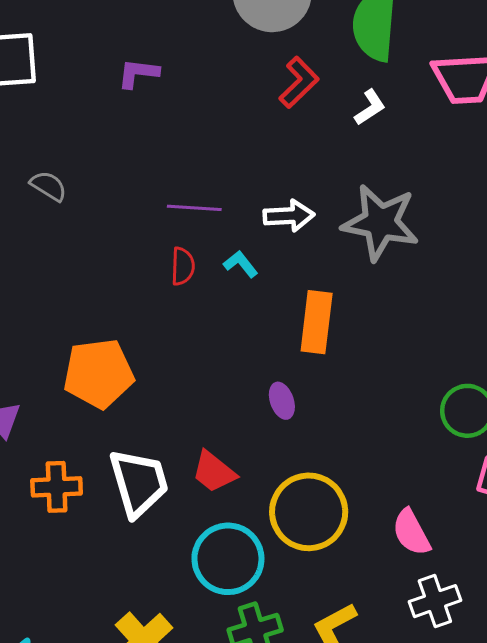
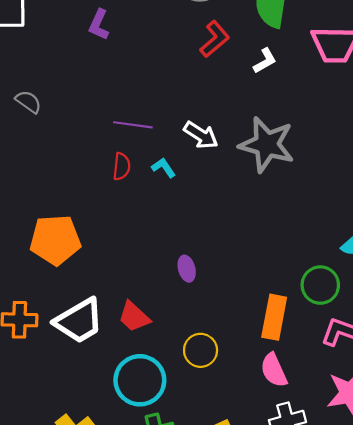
purple L-shape: (138, 73) -> (99, 25), turned -76
white arrow: (289, 216) -> (201, 135), turned 32
orange rectangle: (317, 322) -> (274, 317), moved
white trapezoid: (139, 483) -> (79, 321), turned 72
yellow circle: (309, 512) -> (201, 350), size x0.6

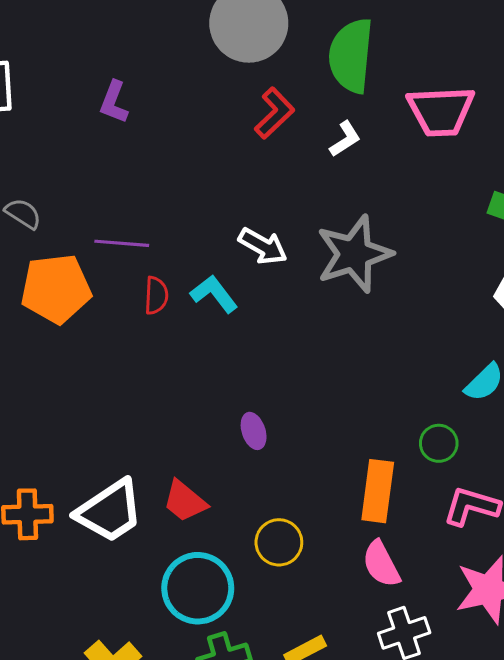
purple line: (133, 125) -> (122, 243), moved
gray star: (267, 144) -> (354, 254), turned -30
cyan L-shape: (164, 168) -> (214, 294), size x1.4
orange pentagon: (55, 240) -> (56, 289), moved
green circle: (320, 285) -> (439, 443), size x0.7

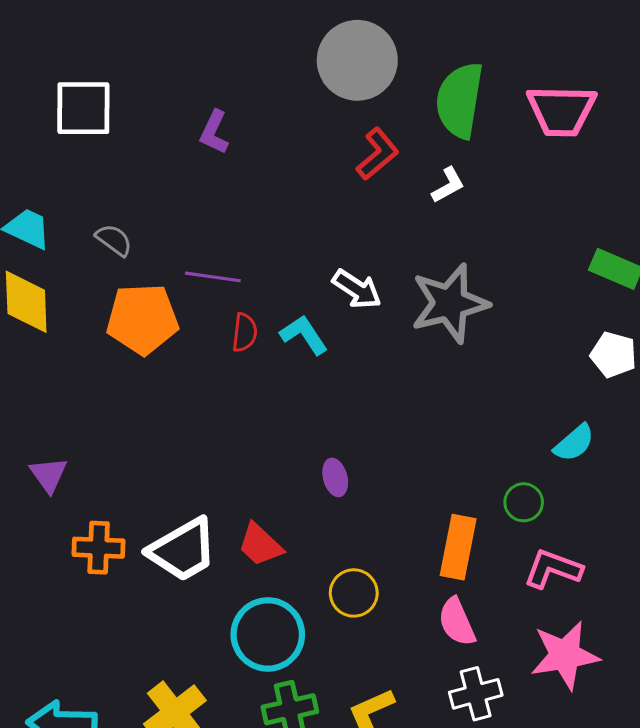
pink trapezoid: (441, 111) -> (561, 111), moved

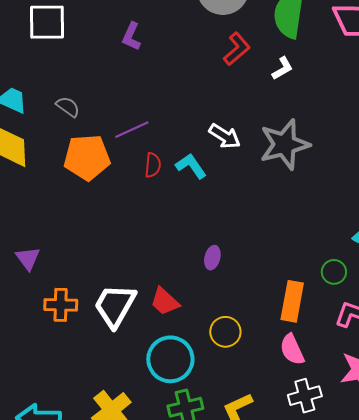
purple line: (213, 277) -> (132, 130), turned -32
purple ellipse: (335, 477) -> (212, 258), turned 30
white trapezoid: (183, 550) -> (115, 306), turned 150

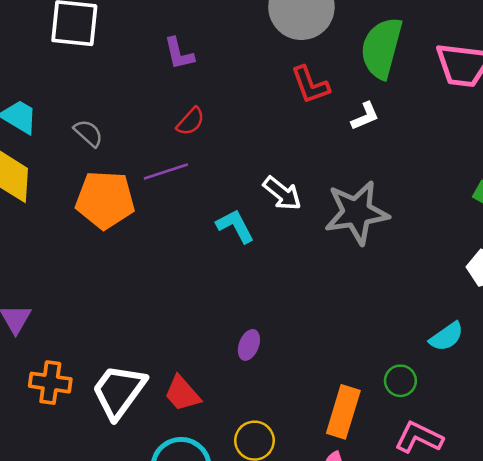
purple L-shape: (131, 36) -> (179, 54), turned -44
red L-shape: (237, 49) -> (310, 85), turned 104
red semicircle: (153, 165) -> (191, 121), moved, turned 30

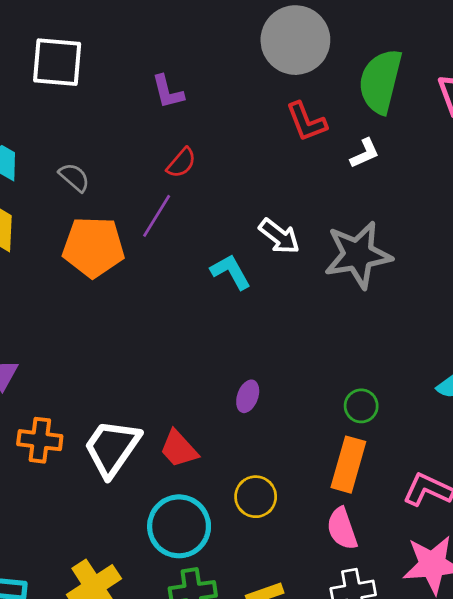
purple line: (166, 171) -> (157, 216), turned -39
green circle: (400, 381) -> (361, 406), moved

